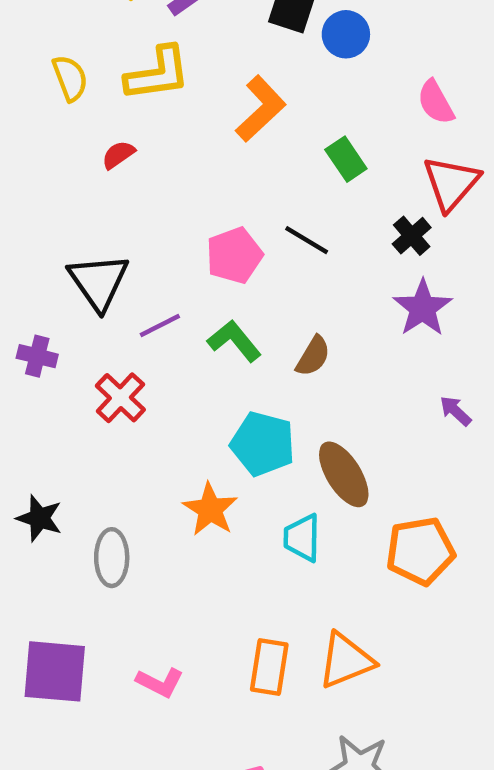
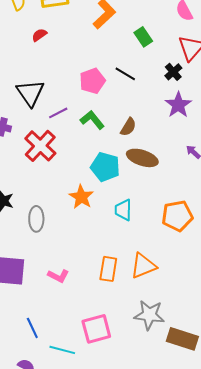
red cross: (120, 398) -> (40, 146), size x1.4
brown ellipse: (344, 474) -> (142, 158), moved, turned -40

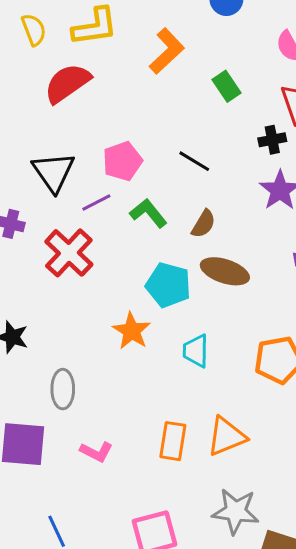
red semicircle: (39, 35) -> (67, 83), size x2.0
black cross: (173, 72) -> (272, 140), turned 30
black line: (125, 74) -> (194, 161), moved
pink pentagon: (92, 81) -> (122, 161), moved
gray ellipse: (36, 219) -> (63, 389), moved

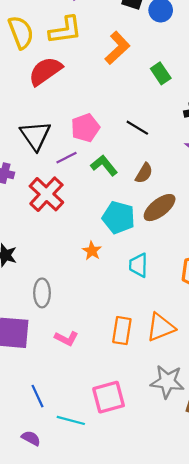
yellow semicircle: (34, 30) -> (21, 32), size x1.4
brown ellipse: (225, 271) -> (160, 208), turned -56
orange star: (132, 331) -> (92, 251), size x0.7

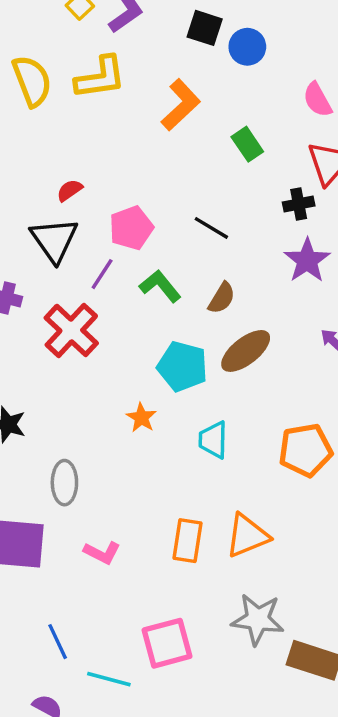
red semicircle: (45, 71) -> (70, 190), moved, size x0.5
purple line: (66, 158) -> (102, 274), turned -30

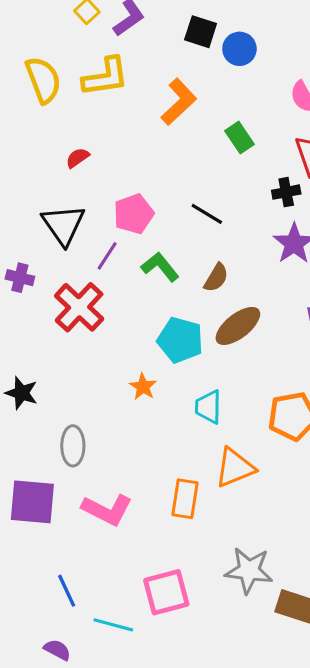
red semicircle: (70, 190) -> (78, 158), moved
orange triangle: (247, 536) -> (235, 468), moved
pink L-shape: (102, 553) -> (107, 510), size x1.5

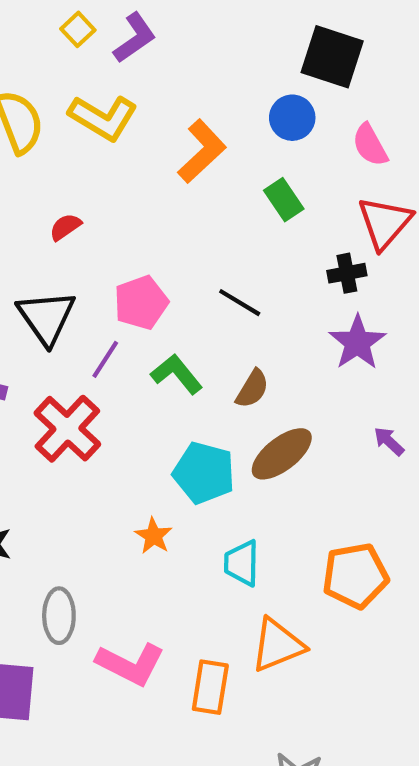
black square: (201, 32) -> (332, 57), moved, size x1.4
blue circle: (239, 49) -> (292, 118), moved
yellow L-shape: (106, 77) -> (103, 118), turned 39
pink L-shape: (107, 510) -> (130, 664), moved

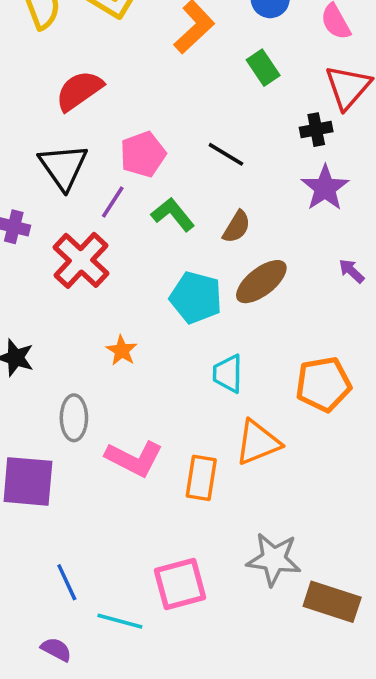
red semicircle: (65, 227) -> (79, 91), size x1.8
orange star: (154, 536) -> (122, 351), moved

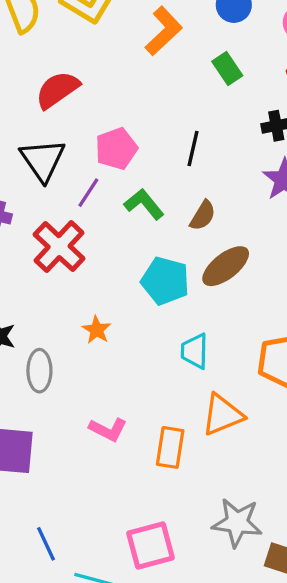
black line: (226, 154) -> (193, 149), turned 72
gray ellipse: (74, 418) -> (39, 371), moved
pink L-shape: (134, 458) -> (108, 429), size x0.7

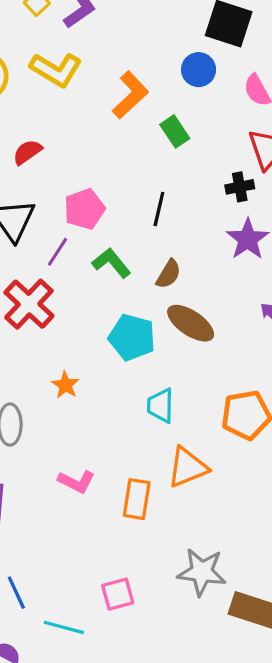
green rectangle: (227, 69) -> (175, 131), moved
red semicircle: (57, 90) -> (27, 152), size x0.7
brown ellipse: (226, 266) -> (191, 323), turned 72
pink square: (151, 545) -> (118, 594), size x0.7

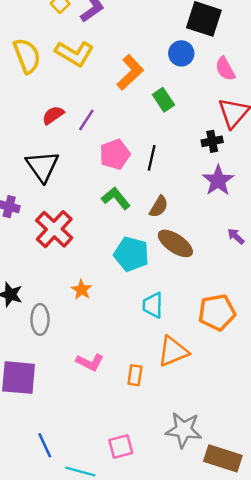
pink pentagon: (84, 209) -> (115, 154), moved
purple line: (58, 252) -> (86, 120), moved
orange rectangle: (137, 499) -> (135, 375), size x0.7

